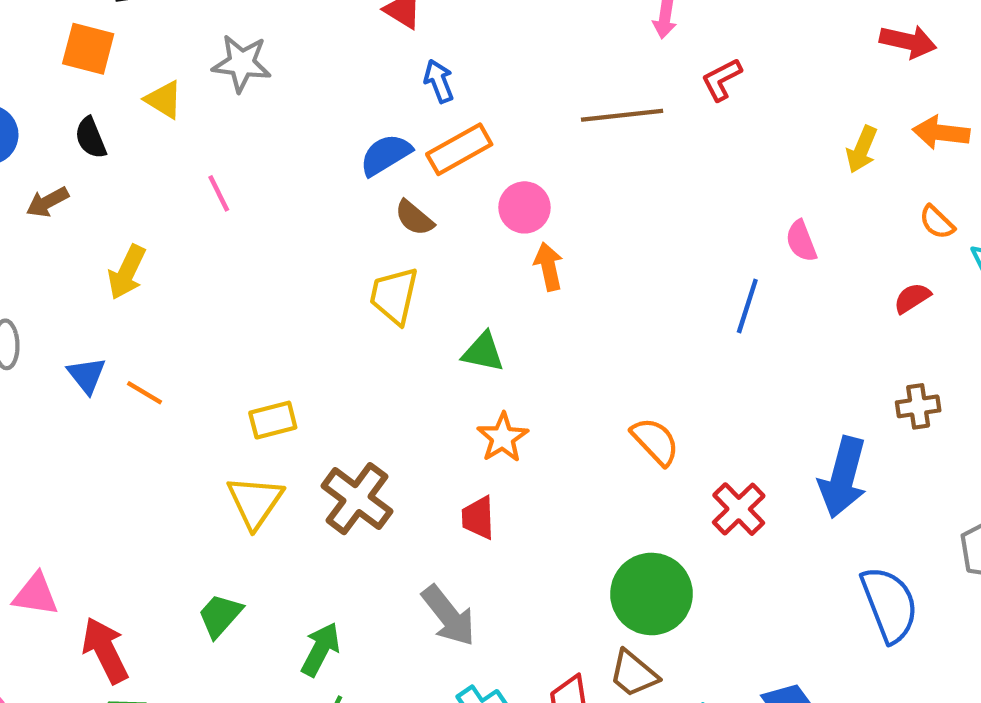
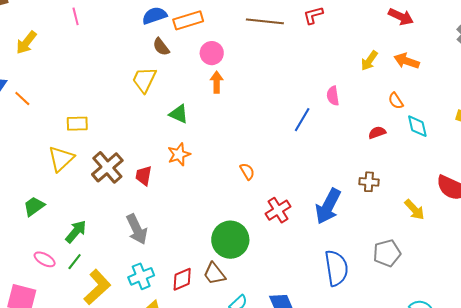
orange semicircle: (655, 441) -> (247, 171), size x0.7
red trapezoid: (478, 518) -> (144, 176), moved

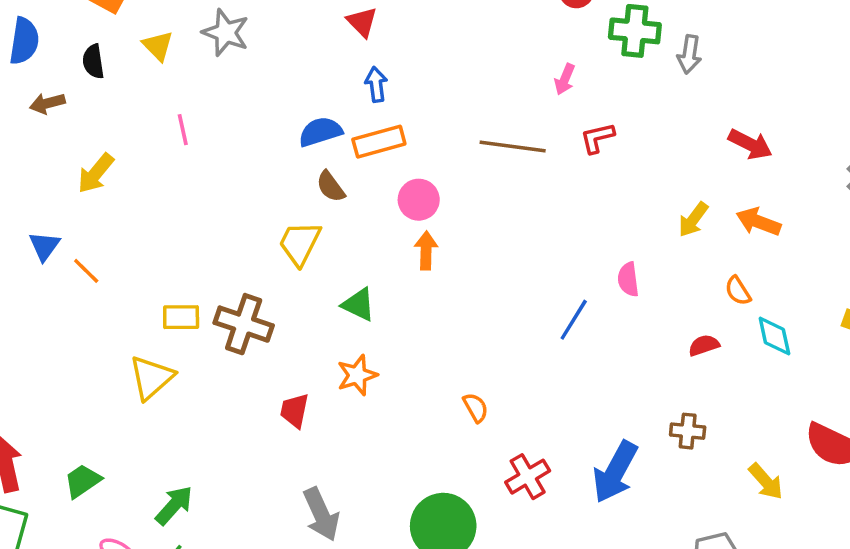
brown cross: (107, 167) -> (244, 324), moved, turned -32
green trapezoid: (34, 206) -> (83, 481), moved
gray arrow: (137, 229) -> (321, 514), moved

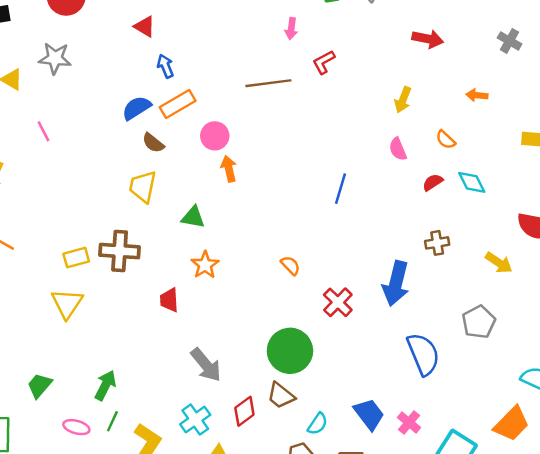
orange arrow: (758, 222) -> (477, 95), moved, size x0.7
pink semicircle: (628, 279) -> (398, 149), moved
cyan diamond: (774, 336) -> (472, 182), moved

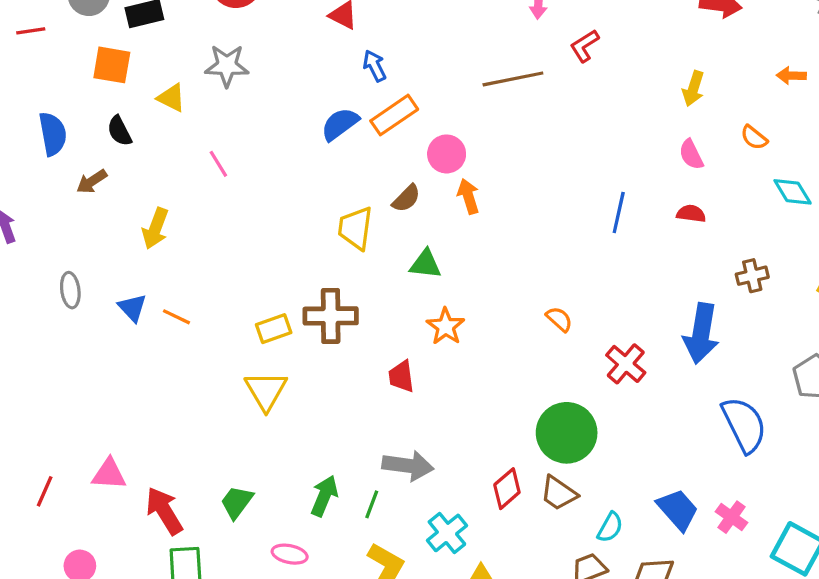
brown semicircle: (153, 143) -> (406, 198), moved, turned -80
red semicircle: (433, 182) -> (691, 214), moved, turned 45
gray arrow: (206, 365) -> (408, 466), moved, turned -39
red diamond: (244, 411) -> (507, 489), moved
green line: (112, 421) -> (372, 504), moved

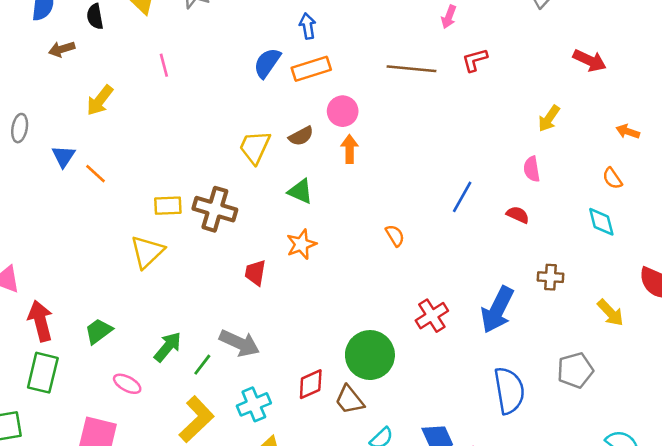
blue semicircle: (340, 124) -> (267, 63), turned -36
orange semicircle: (754, 138) -> (612, 178), moved
orange semicircle: (559, 319) -> (395, 236), moved

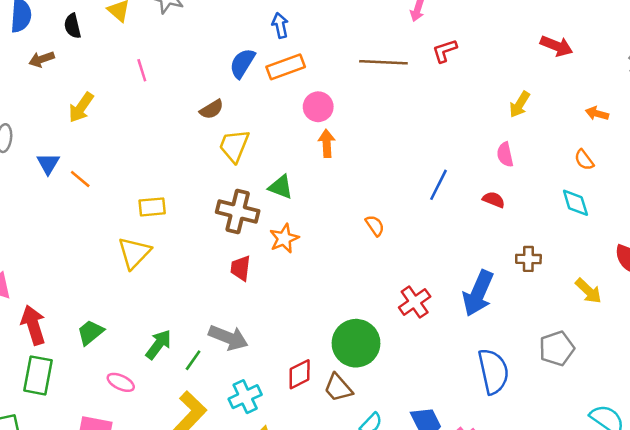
brown semicircle: (301, 136) -> (212, 109), moved
brown cross: (215, 209) -> (238, 212), moved

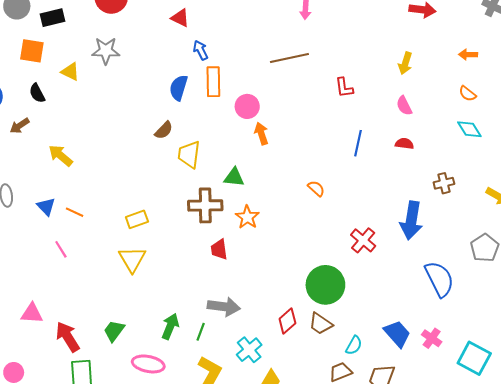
red L-shape: (445, 51) -> (344, 88), moved, turned -65
orange rectangle: (286, 67) -> (213, 82), turned -56
pink line: (142, 70) -> (61, 249), moved
yellow arrow: (81, 107) -> (61, 156), turned 110
pink ellipse: (121, 382) -> (148, 364), size x1.4

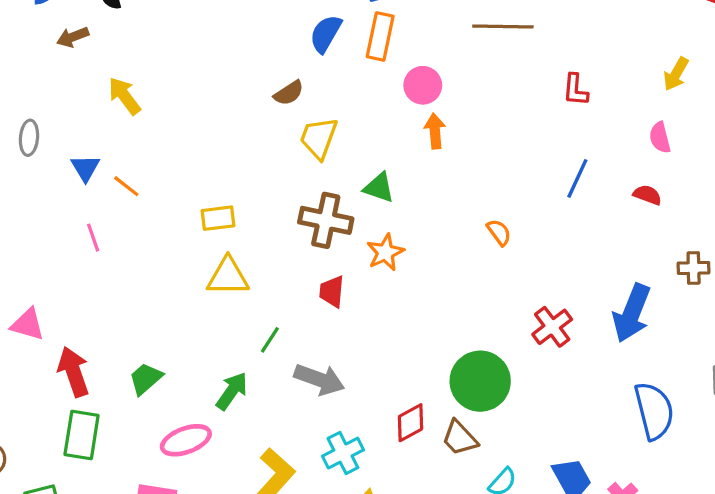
yellow triangle: (132, 259) -> (228, 277), moved, turned 48
green line: (201, 332) -> (270, 340), moved
pink ellipse: (148, 364) -> (186, 440), turned -44

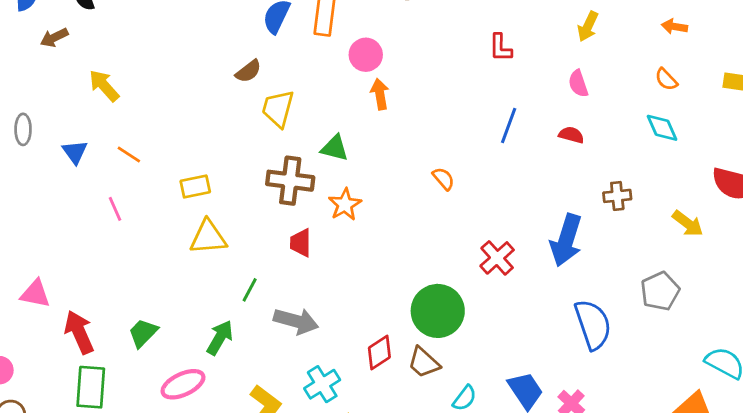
orange line: (126, 186) -> (129, 154), moved
pink line: (93, 238) -> (115, 209), moved

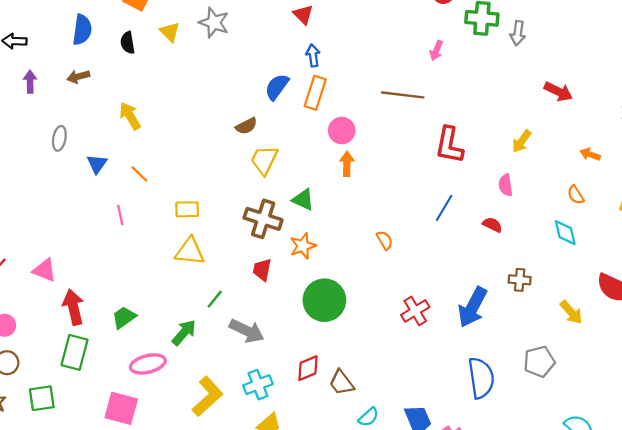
brown arrow: (54, 38) -> (78, 77), moved
red L-shape: (500, 48) -> (449, 145), size x1.6
green circle: (438, 311) -> (324, 300), moved

